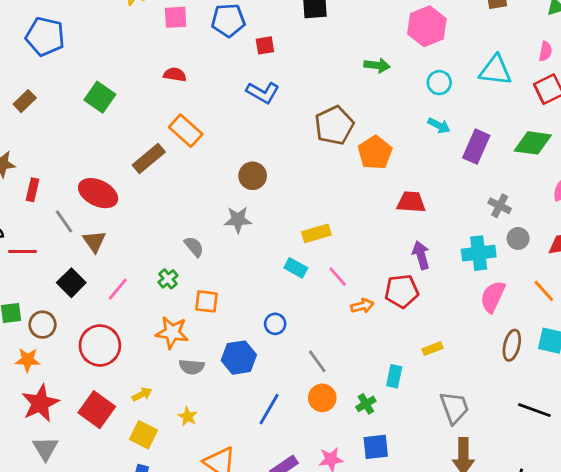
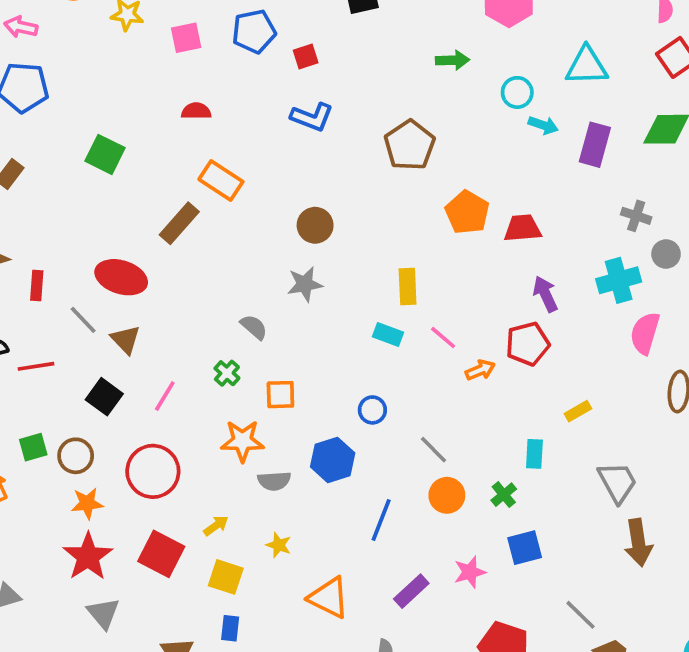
cyan triangle: (495, 70) -> (587, 66), moved
cyan circle: (439, 83) -> (517, 92), moved
orange pentagon: (375, 153) -> (467, 212), moved
yellow rectangle: (316, 233) -> (408, 287), turned -68
orange star: (28, 360) -> (87, 503), moved

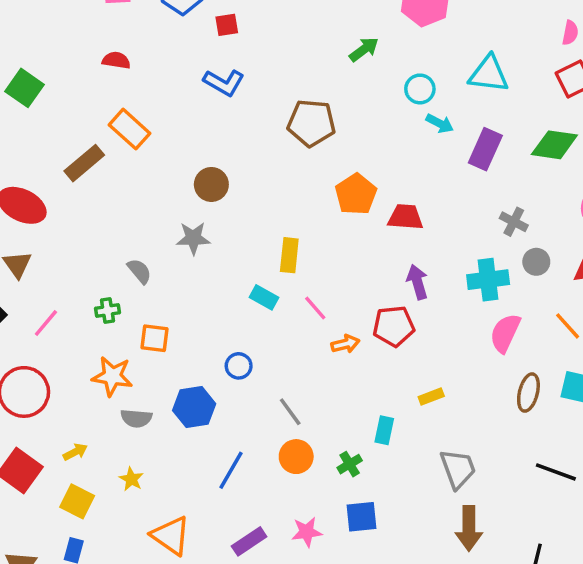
green arrow: (453, 60) -> (364, 49), turned -44
brown pentagon: (410, 145) -> (311, 123), turned 30
green cross: (227, 373) -> (107, 311), turned 30

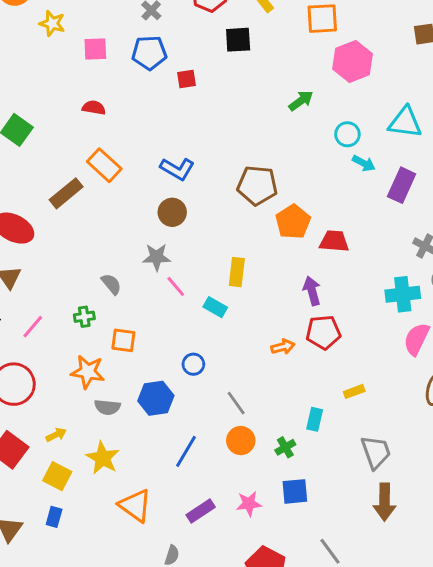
blue L-shape: (224, 83) -> (177, 169), moved
brown pentagon: (311, 123) -> (257, 185), moved
purple arrow: (417, 282) -> (312, 291), moved
pink line: (315, 308) -> (176, 286), moved
yellow star: (131, 479) -> (103, 458), size x1.6

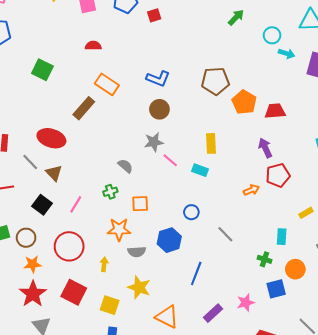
yellow arrow: (56, 435) -> (104, 264), moved, turned -48
orange circle: (241, 441) -> (295, 269), moved
green cross: (285, 447) -> (265, 259), turned -32

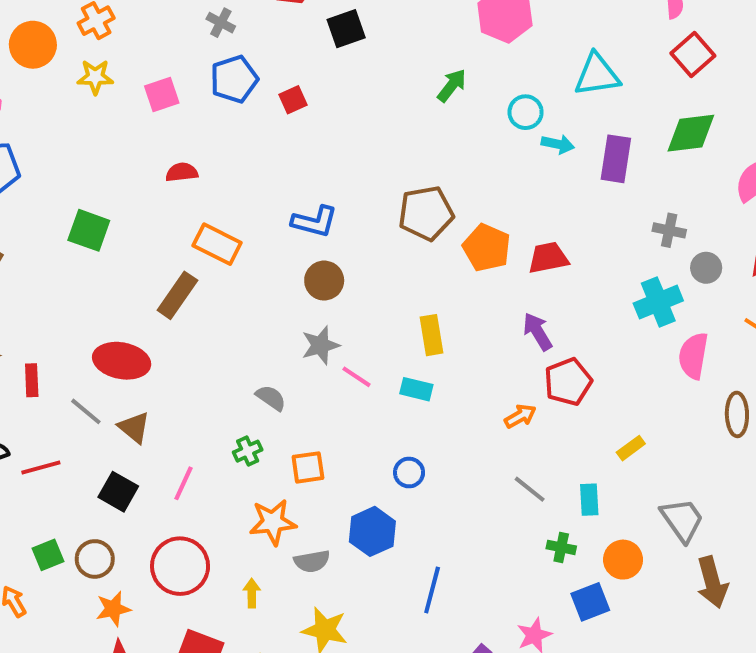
gray line: (225, 234) -> (530, 489), moved

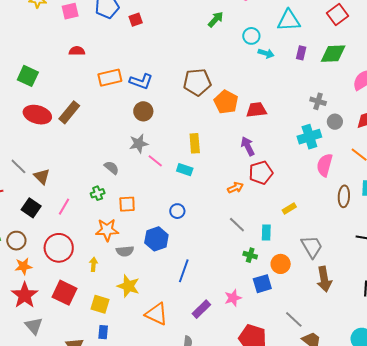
purple rectangle: (616, 159) -> (301, 53), moved, size x0.6
orange rectangle: (217, 244) -> (110, 78), moved, turned -45
red ellipse: (122, 361) -> (37, 115), moved

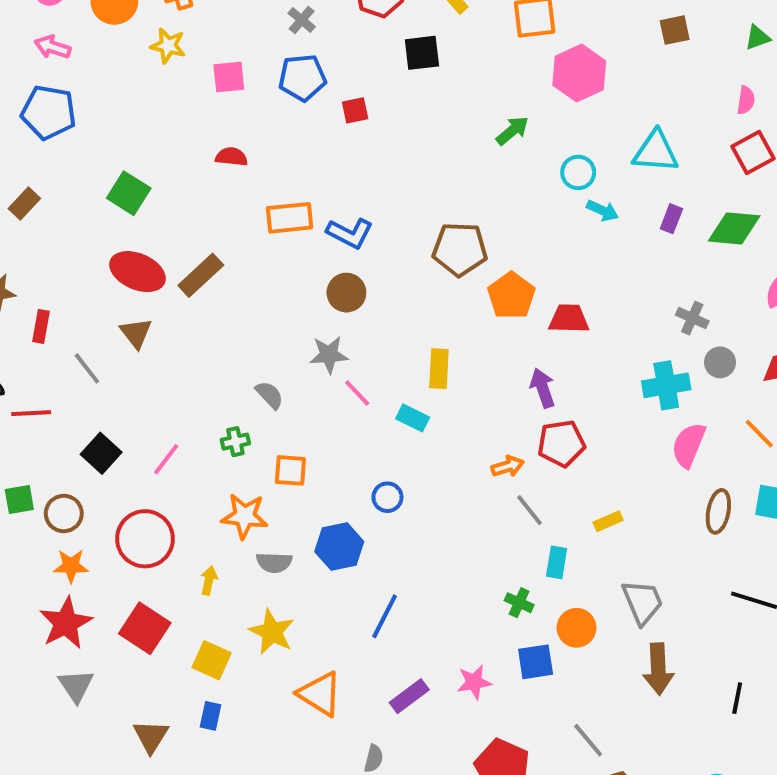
brown triangle: (42, 176) -> (136, 333), moved
gray line: (237, 225) -> (530, 510), moved

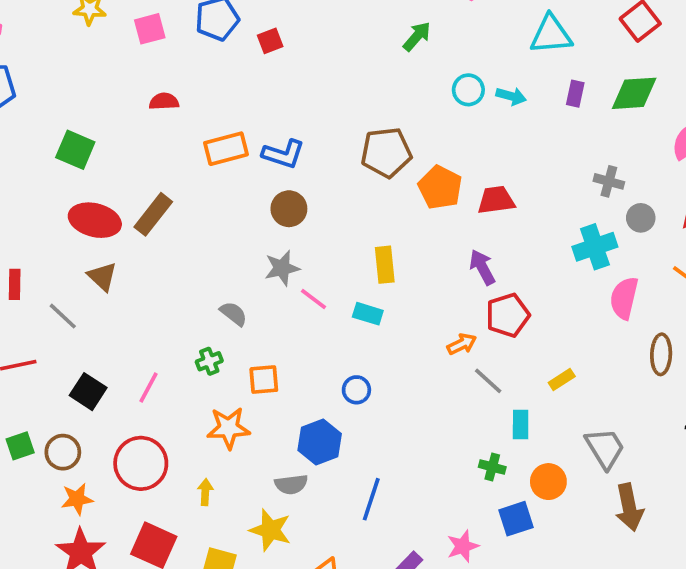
cyan circle: (578, 172) -> (468, 90), moved
gray semicircle: (274, 562) -> (291, 484), moved

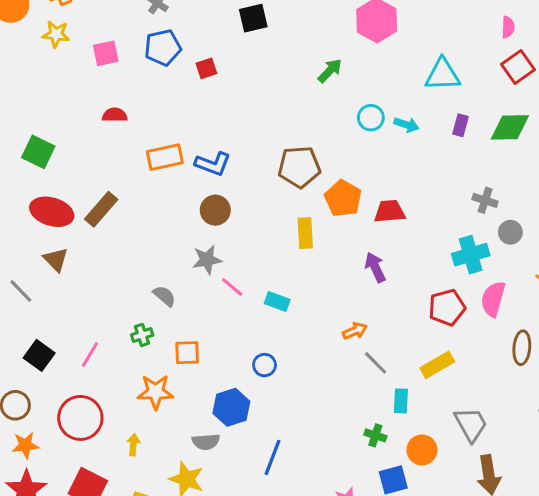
yellow rectangle: (385, 265) -> (305, 233), moved
red pentagon: (508, 315) -> (447, 308), moved
yellow rectangle: (562, 380) -> (437, 365), size x1.5

